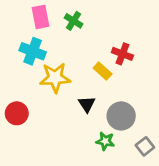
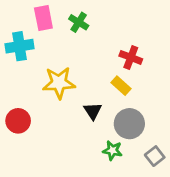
cyan cross: (33, 51) -> (19, 46), moved, turned -30
yellow rectangle: (103, 71) -> (121, 86), moved

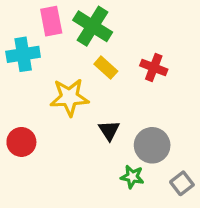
green cross: (79, 22) -> (93, 26), size x1.6
yellow rectangle: (121, 86) -> (106, 68), moved

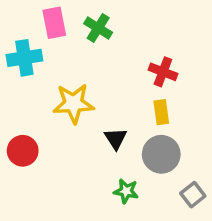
green cross: (93, 26) -> (98, 28), size x0.7
yellow rectangle: (106, 68) -> (161, 112), moved, turned 40
green star: (132, 177) -> (126, 191), moved

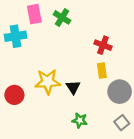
yellow star: (74, 103) -> (48, 82), moved
gray circle: (161, 154) -> (120, 92), moved

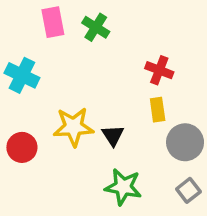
cyan cross: (16, 36) -> (22, 75), moved, turned 35
green star: (80, 120) -> (123, 187), size x1.5

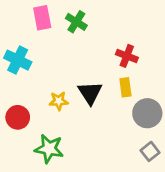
yellow star: (73, 127) -> (59, 101), size x0.6
black triangle: (113, 135) -> (90, 93), moved, size x1.4
green star: (123, 187) -> (49, 149), moved

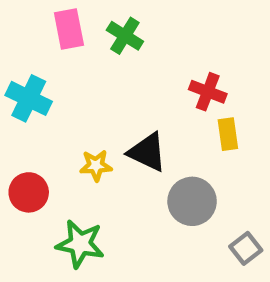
yellow rectangle: (125, 87) -> (228, 134), moved
black triangle: (90, 93) -> (147, 152), turned -32
gray circle: (147, 113) -> (192, 201), moved

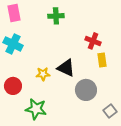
pink rectangle: (69, 29) -> (14, 13), moved
green cross: (125, 36) -> (56, 16), turned -35

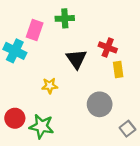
pink rectangle: (14, 13) -> (35, 30), moved, turned 30
black triangle: (66, 68) -> (76, 59), moved, turned 30
red circle: (13, 86) -> (15, 118), moved

